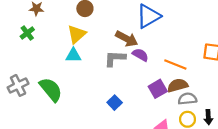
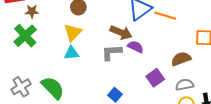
green cross: (27, 33) -> (25, 36), size x1.6
orange line: (175, 65) -> (165, 16), moved
brown semicircle: (178, 85) -> (181, 59), moved

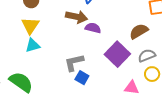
gray L-shape: (112, 52) -> (74, 62), moved
purple square: (155, 78) -> (117, 54), size x1.4

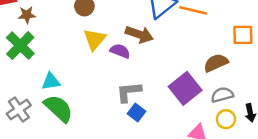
yellow triangle: (30, 26) -> (95, 39), moved
purple semicircle: (93, 28) -> (120, 51), moved
cyan triangle: (33, 45) -> (51, 81), moved

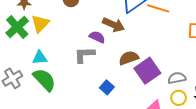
yellow triangle: (95, 39) -> (40, 24), moved
brown semicircle: (216, 63) -> (129, 58), moved
gray L-shape: (129, 92) -> (84, 55), moved

